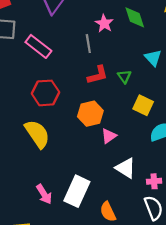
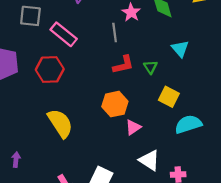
red hexagon: (45, 93) -> (50, 69), moved

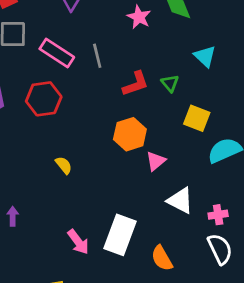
gray line: (115, 33) -> (97, 56), moved
yellow semicircle: (60, 123) -> (64, 165), size x0.5

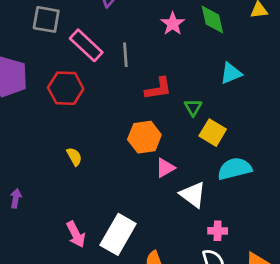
cyan triangle: (205, 56) -> (231, 73), turned 45
green triangle: (170, 83) -> (193, 107), moved
white triangle: (180, 201) -> (193, 195), moved

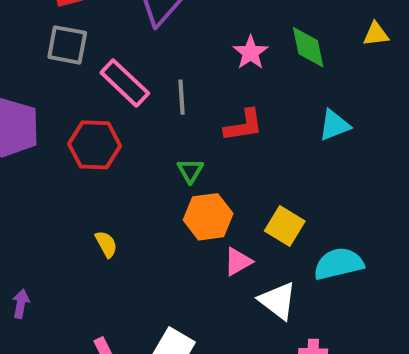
red L-shape: (158, 89) -> (244, 125), moved
green triangle: (193, 107) -> (190, 171), moved
yellow square: (213, 133) -> (285, 226), moved

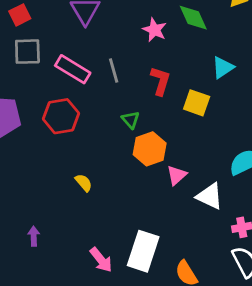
red L-shape: (244, 125) -> (160, 81), turned -52
yellow square: (285, 226) -> (197, 103), moved

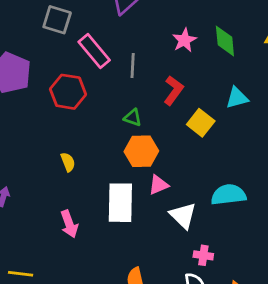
green triangle: (131, 120) -> (133, 118), turned -48
white rectangle: (143, 251) -> (120, 203), moved, turned -36
pink arrow: (101, 260) -> (69, 224), moved

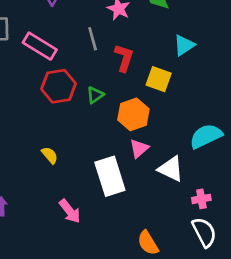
gray line: (133, 66) -> (93, 39), moved
red hexagon: (68, 92) -> (59, 86), moved
green triangle: (133, 118) -> (95, 95), turned -36
orange hexagon: (141, 151) -> (133, 114), moved

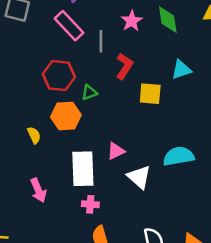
pink rectangle: (40, 46) -> (69, 26), moved
yellow square: (159, 79) -> (150, 94), turned -30
orange hexagon: (133, 114) -> (66, 116), moved
pink cross: (201, 199) -> (90, 204), moved

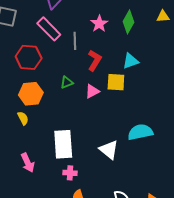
green diamond: (168, 20) -> (129, 22), turned 40
cyan triangle: (181, 70) -> (131, 61), moved
red hexagon: (59, 76) -> (29, 57), moved
orange hexagon: (66, 116) -> (31, 94), moved
pink triangle: (116, 151) -> (92, 91), moved

